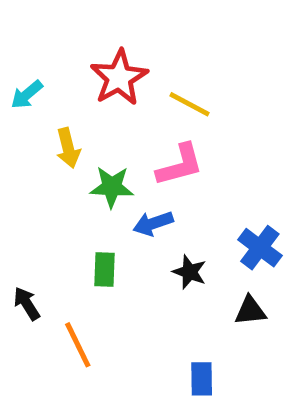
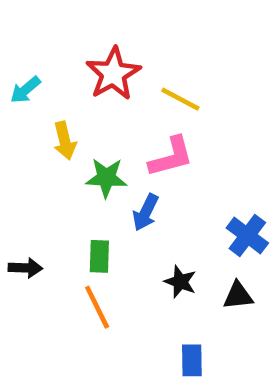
blue arrow: (153, 223) -> (146, 212), turned -45
black star: (190, 272) -> (180, 282), moved
black arrow: (27, 304) -> (25, 268), moved, turned 124
orange line: (78, 345) -> (97, 307), moved

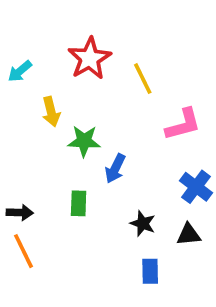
yellow line: (180, 99) -> (143, 79), turned 36
pink L-shape: (171, 157) -> (183, 124), moved
orange line: (97, 307) -> (23, 251), moved
blue rectangle: (192, 360) -> (150, 271), moved

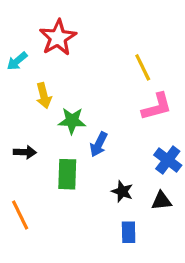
red star: (90, 58) -> (58, 38), moved
yellow line: (143, 79) -> (143, 67), moved
green rectangle: (79, 203) -> (67, 174), size x1.4
black arrow: (20, 213) -> (25, 152), moved

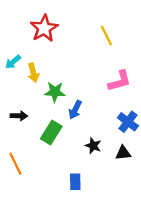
cyan arrow: (17, 61) -> (13, 62), moved
yellow line: (143, 67) -> (106, 36), moved
green rectangle: (67, 174) -> (51, 133), turned 30
blue rectangle: (129, 232) -> (75, 182), moved

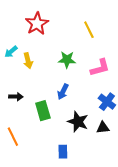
green star: (55, 92) -> (67, 60), moved
green rectangle: (51, 133) -> (43, 111), turned -48
black star: (93, 146) -> (78, 122), size x1.5

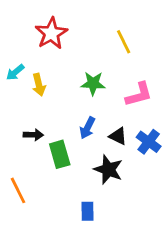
black arrow: (16, 97) -> (33, 135), moved
black triangle: (103, 128) -> (118, 136), moved, turned 32

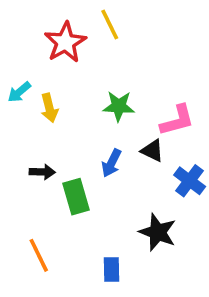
yellow line: (124, 42) -> (110, 25), moved
black triangle: (118, 136) -> (152, 151), moved
black star: (108, 170) -> (158, 232), moved
orange line: (18, 190) -> (39, 255), moved

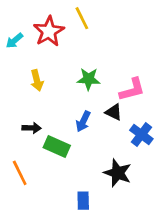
cyan arrow: (19, 92) -> (14, 41), moved
green rectangle: (76, 197) -> (57, 146), turned -50
orange line: (39, 255) -> (20, 173), moved

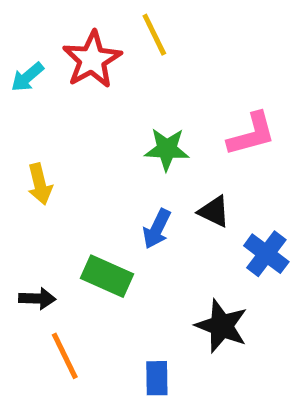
yellow arrow: (37, 80) -> (40, 184), moved
pink L-shape: (132, 90) -> (251, 134), moved
black arrow: (32, 128) -> (37, 299), moved
orange line: (20, 173) -> (65, 356), moved

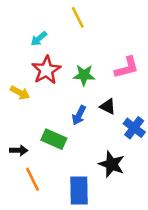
red star: (92, 60) -> (46, 70), moved
cyan arrow: (27, 77) -> (39, 39), moved
yellow arrow: (40, 184) -> (20, 93), turned -48
blue rectangle: (157, 378) -> (79, 191), size x1.6

